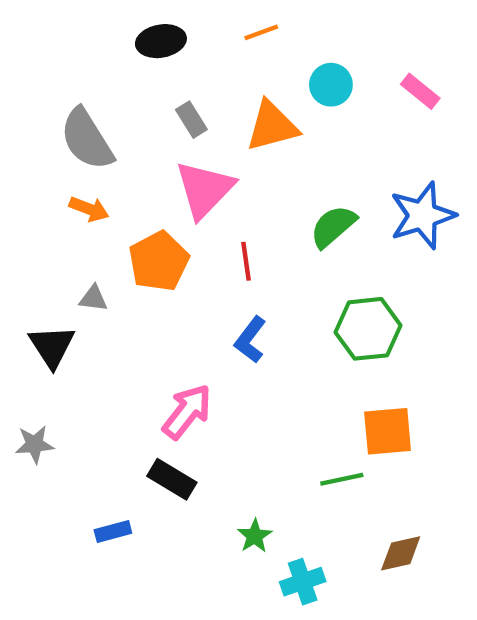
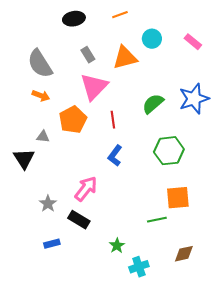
gray star: (34, 444) -> (48, 204), moved, turned -30

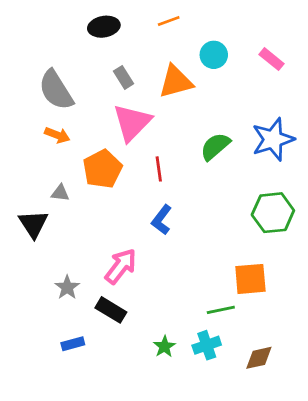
green hexagon: (169, 151) -> (273, 213), moved
cyan cross: (139, 267) -> (207, 345), moved

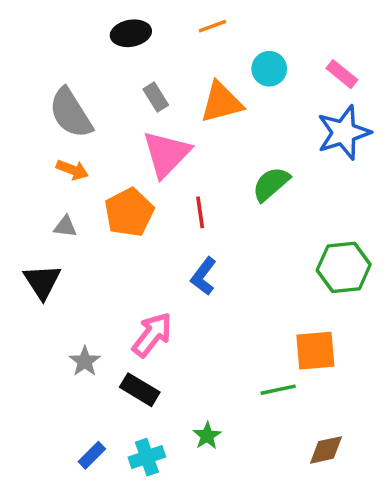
blue star: (273, 139) -> (344, 133), moved
gray triangle: (60, 193) -> (65, 227), moved
blue rectangle: (73, 344) -> (92, 455), moved, turned -30
cyan cross: (207, 345) -> (147, 457), moved

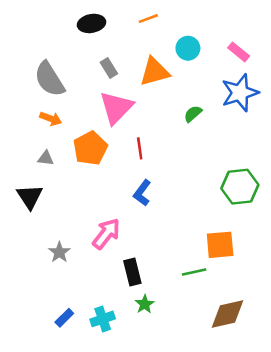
green semicircle: (271, 184) -> (193, 114), moved, size x0.7
black rectangle: (140, 390) -> (132, 272), moved, turned 45
brown diamond: (326, 450) -> (228, 314), size x1.4

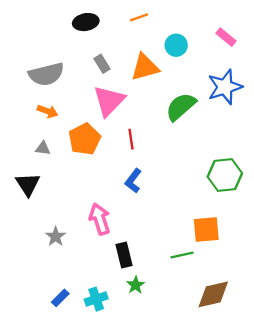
pink rectangle: (239, 52) -> (226, 37), moved
gray semicircle: (49, 79) -> (46, 74), turned -72
green semicircle: (193, 114) -> (181, 107), size x1.8
pink arrow: (106, 234) -> (100, 219), turned -56

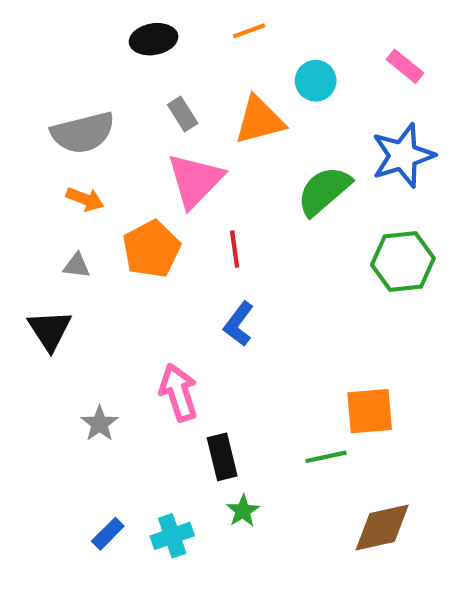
green hexagon: (225, 175) -> (403, 262), moved

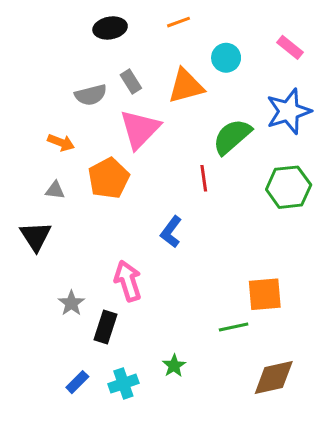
gray semicircle: (83, 133) -> (91, 95), moved, size x0.7
red line: (235, 249) -> (204, 178), moved
black rectangle: (222, 457) -> (106, 327), moved, turned 32

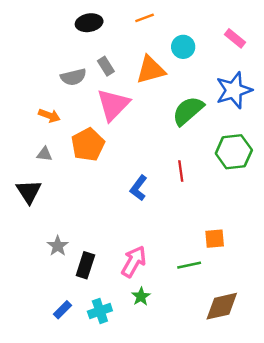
red line: (204, 178) -> (181, 171), moved
pink arrow: (128, 281) -> (134, 262), moved, turned 48
orange square: (265, 294) -> (215, 239), size x0.7

